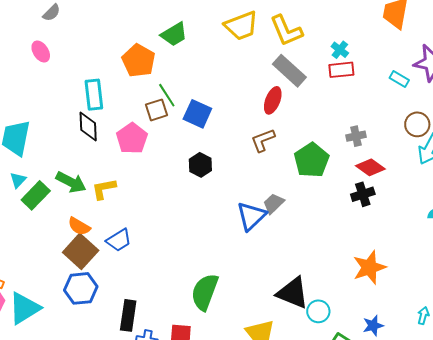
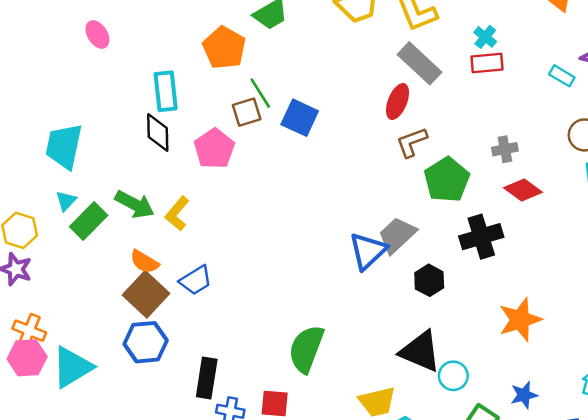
brown L-shape: (263, 140) -> (412, 142), moved
black hexagon: (200, 165) -> (429, 280), moved
yellow L-shape: (104, 189) -> (177, 214), turned -40
black cross: (363, 194) -> (481, 237), moved, size x1.4
gray trapezoid: (274, 203) -> (397, 235), size x1.4

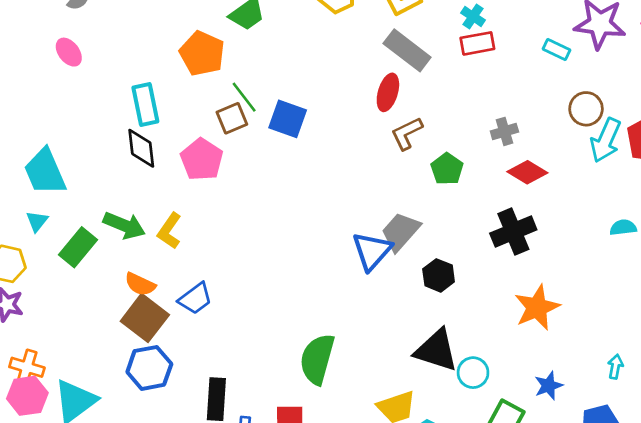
cyan trapezoid: (64, 146) -> (45, 172), turned -30
green pentagon: (447, 180) -> (447, 169), size x0.7
cyan triangle: (66, 201) -> (37, 221), moved
black cross: (481, 237) -> (513, 231), moved

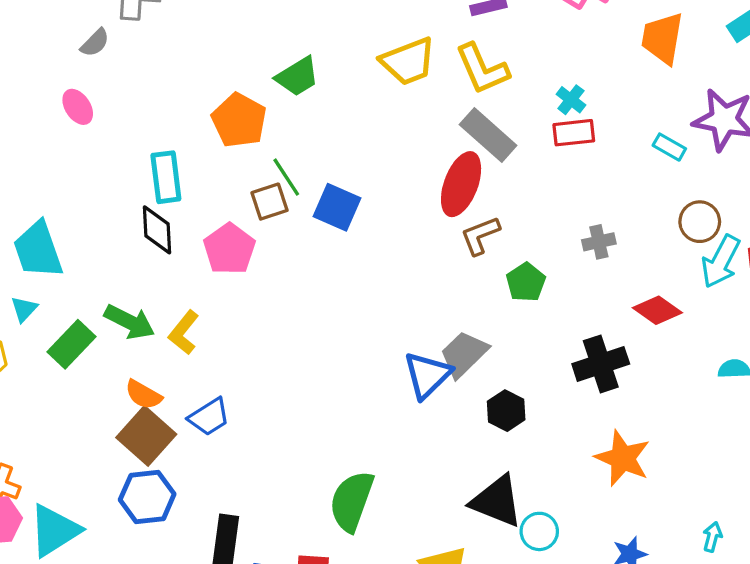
red ellipse: (388, 92) -> (461, 184), size x1.4
red diamond: (527, 172) -> (657, 310), moved
orange star: (537, 308) -> (623, 458), turned -30

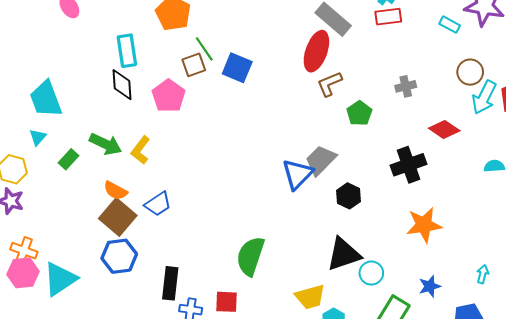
green rectangle: (71, 344) -> (69, 159), size x0.7
orange star: (623, 458) -> (424, 225), turned -30
black triangle: (497, 501) -> (344, 254), turned -39

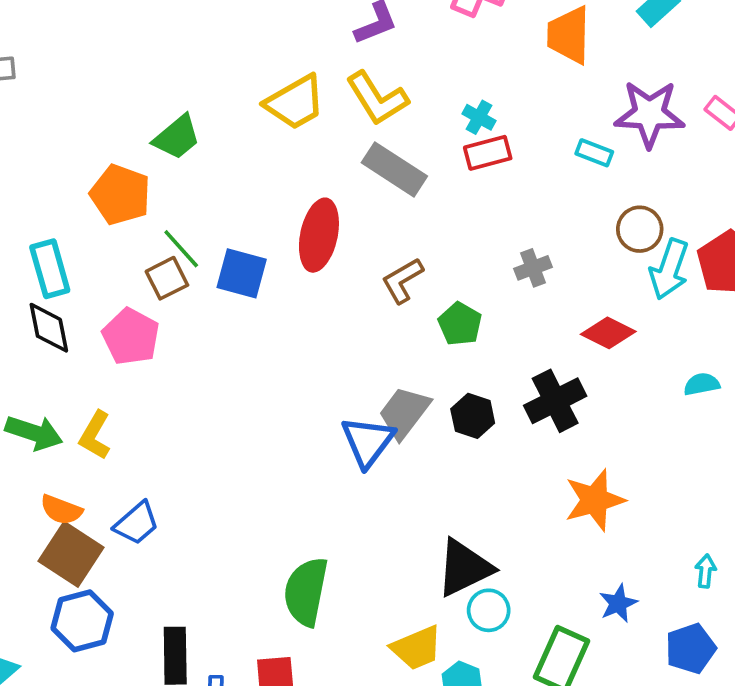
red ellipse: (316, 51) -> (319, 235), moved
black hexagon: (348, 196) -> (473, 416), moved
cyan circle: (371, 273) -> (489, 610), moved

